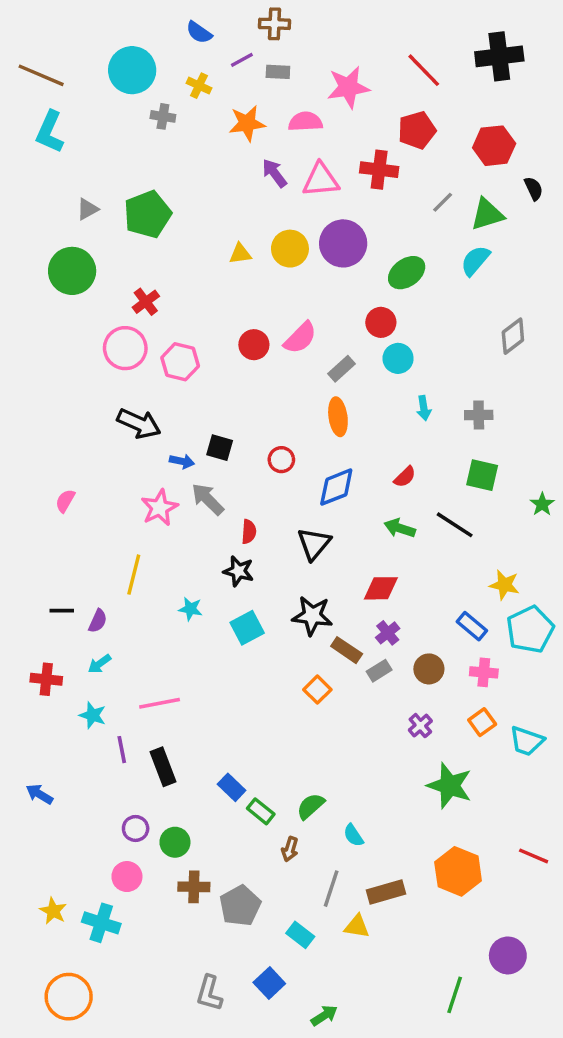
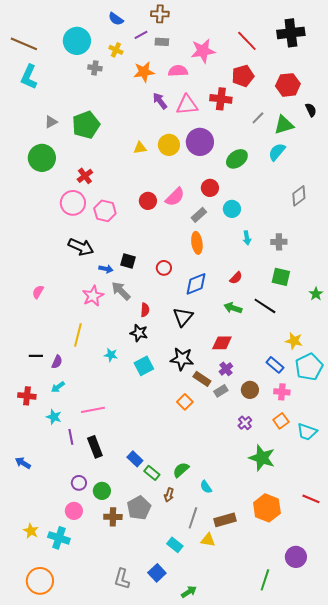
red circle: (381, 322) -> (210, 188), moved
gray pentagon: (240, 906) -> (139, 508), moved

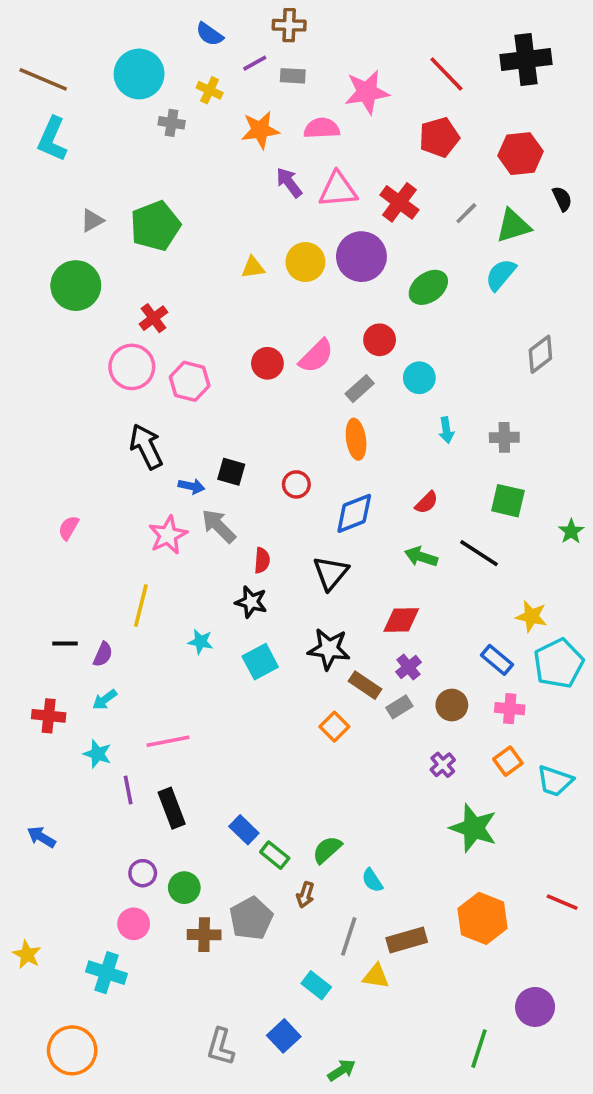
red cross: (221, 99) -> (399, 202), moved, turned 30
black arrow: (81, 247) -> (146, 446), turned -140
yellow star: (31, 531) -> (27, 955), moved

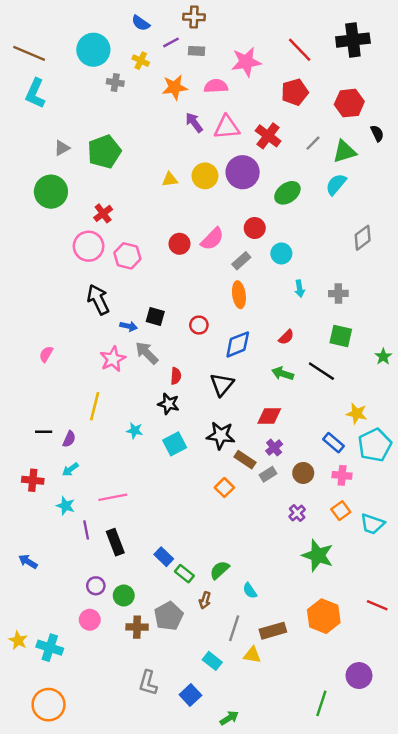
cyan cross: (107, 973) -> (50, 648), moved
gray L-shape: (220, 1047) -> (148, 683), moved

